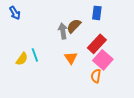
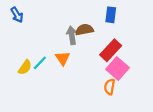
brown semicircle: (74, 26) -> (84, 30), turned 35
cyan line: (35, 55) -> (40, 63), turned 64
orange triangle: (71, 58) -> (63, 58), moved

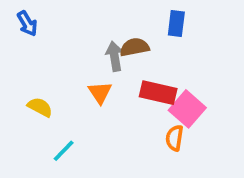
red rectangle: (111, 50) -> (158, 93), moved, turned 60
cyan line: (40, 63) -> (64, 151), moved
yellow semicircle: (25, 67) -> (40, 107), turned -98

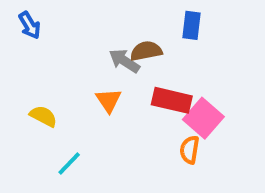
gray arrow: (115, 56) -> (124, 61), turned -48

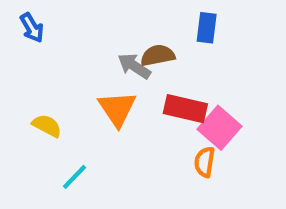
orange triangle: (109, 100) -> (117, 109), size x1.4

